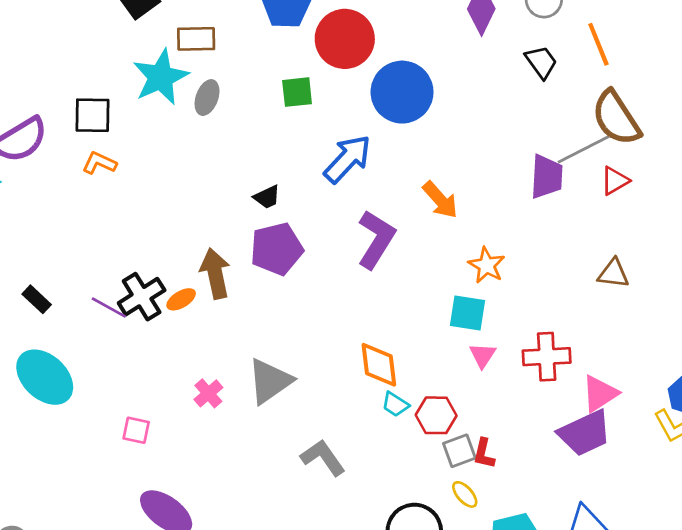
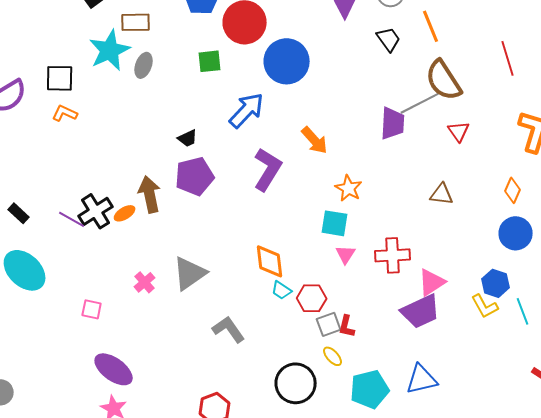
red triangle: (615, 181) -> (459, 131), moved, turned -35

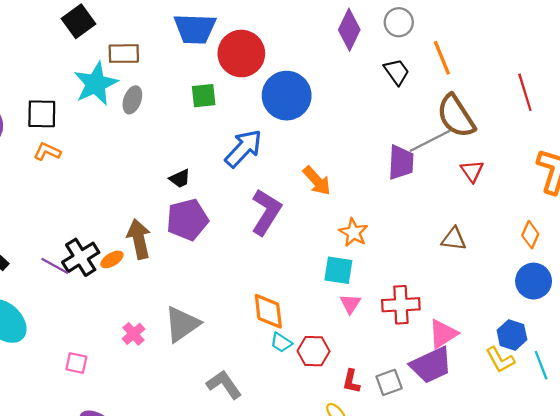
gray square: (329, 324) -> (389, 382), moved

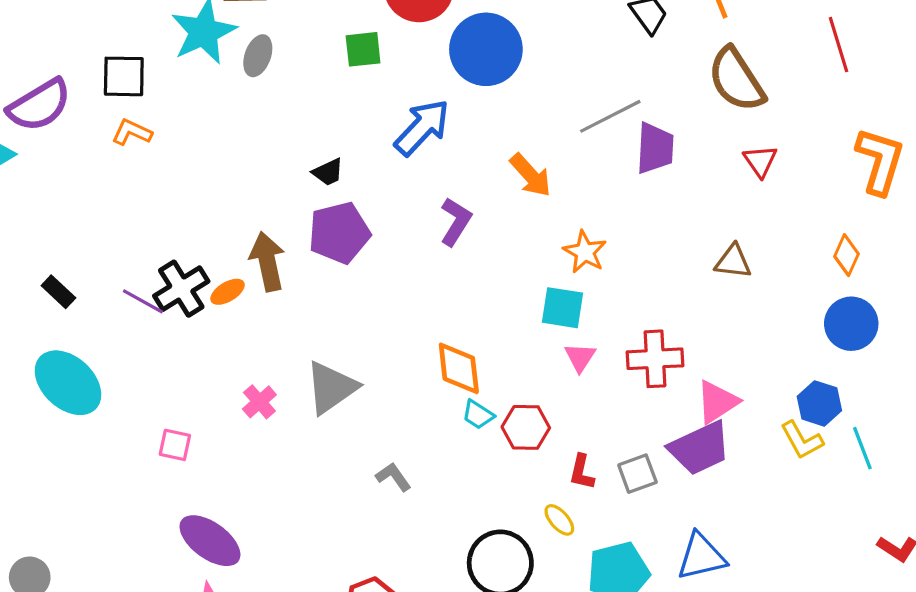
gray line: (430, 141) -> (610, 116), moved
purple L-shape: (266, 212) -> (456, 222), size x0.7
gray L-shape: (224, 385) -> (393, 477), size x0.7

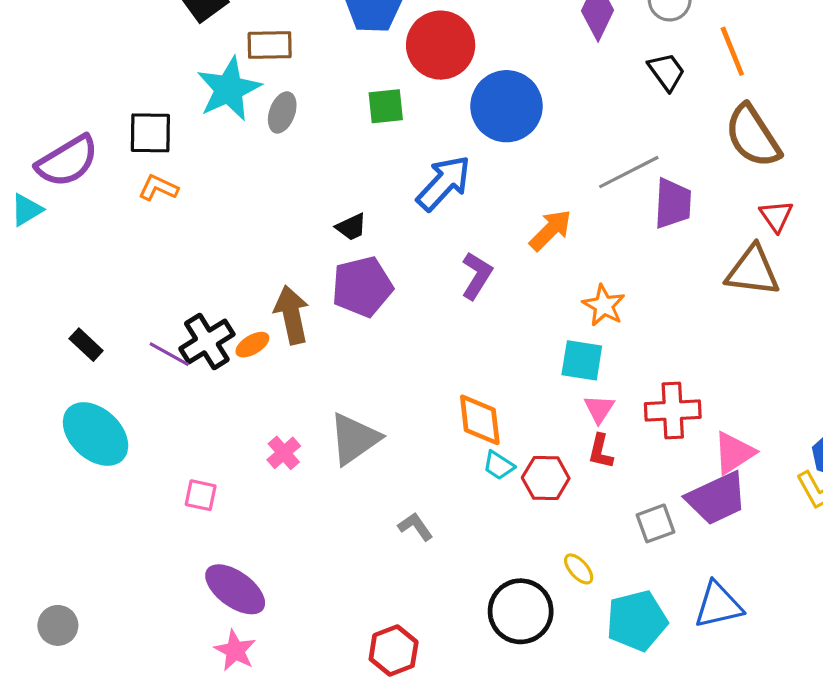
orange arrow: (531, 175) -> (550, 230), turned -93
brown triangle: (733, 261) -> (753, 271), moved, size x1.5
red L-shape: (582, 472) -> (601, 451), moved

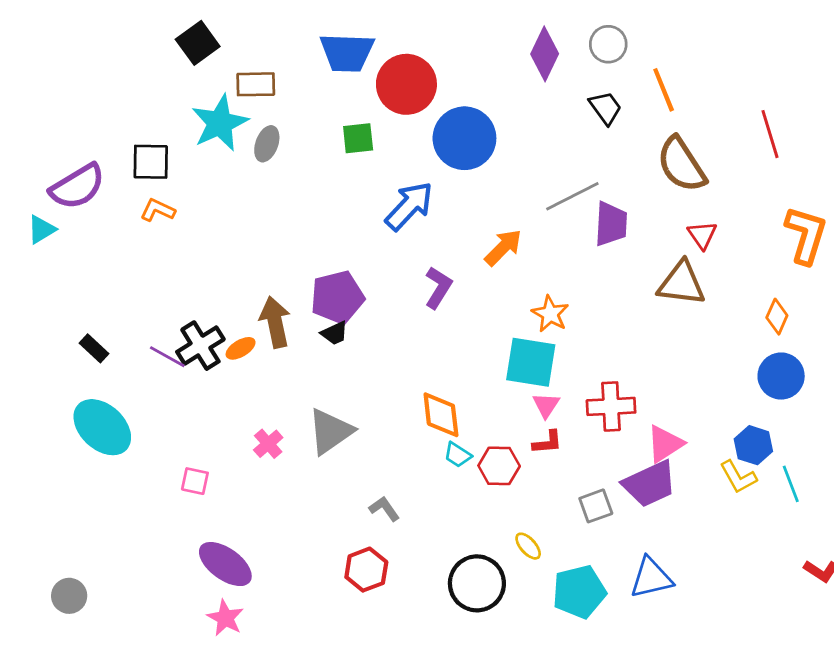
black trapezoid: (351, 227) -> (335, 333), moved
cyan square: (582, 360) -> (531, 362), size x1.4
red L-shape: (601, 451) -> (547, 442), turned -108
red hexagon: (394, 651) -> (366, 570), moved

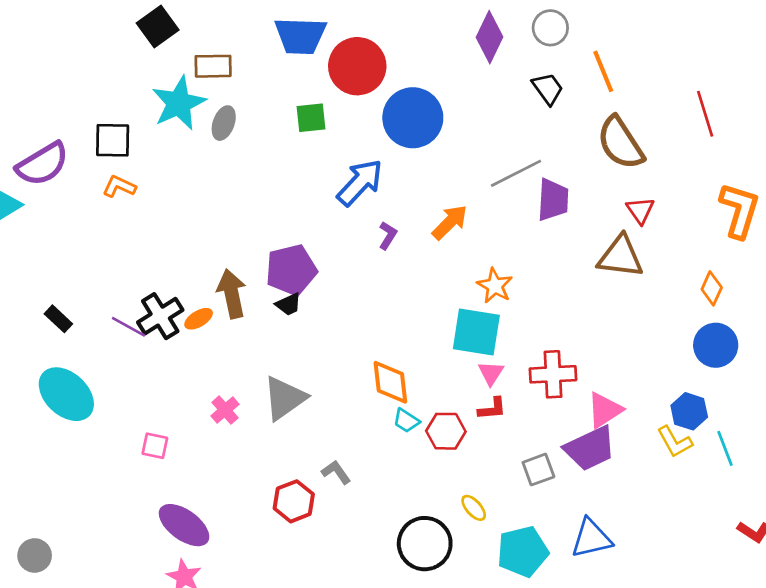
purple L-shape: (438, 288) -> (388, 235), moved, size x0.7
red hexagon: (366, 570) -> (294, 501), moved

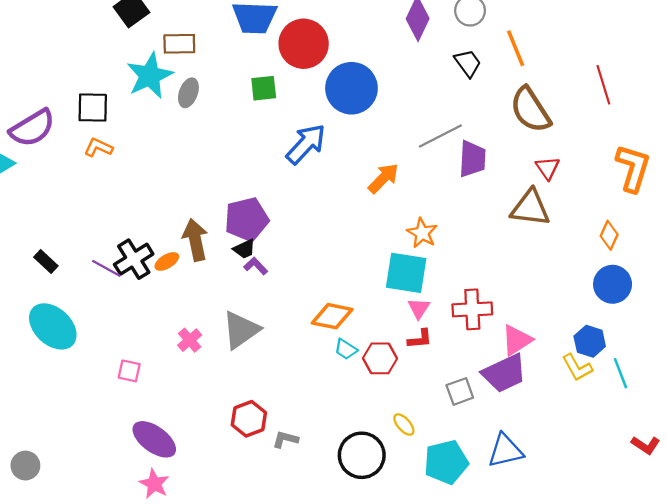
purple L-shape: (388, 235) -> (256, 266), moved, turned -75
orange diamond: (390, 382) -> (332, 316), turned -72
gray L-shape: (336, 472) -> (285, 439), moved, turned -40

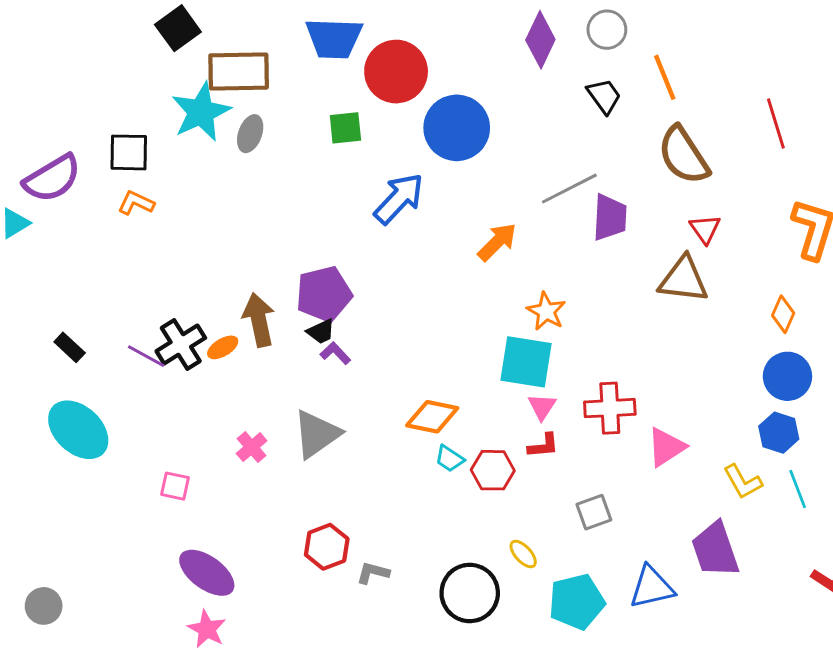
brown rectangle: (179, 44) -> (239, 72), size x1.5
blue hexagon: (590, 341) -> (779, 433), moved
purple trapezoid: (504, 373) -> (715, 550), moved, turned 96

